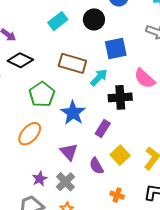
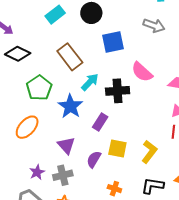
brown rectangle: (72, 63) -> (70, 57), turned 36
cyan arrow: (99, 77) -> (90, 82), moved
yellow square: (120, 155) -> (117, 149), turned -36
purple semicircle: (96, 166) -> (94, 159), turned 60
gray cross: (65, 182) -> (63, 175), turned 30

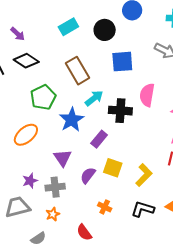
pink semicircle: (142, 72) -> (147, 95), turned 50

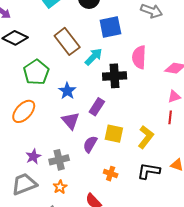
cyan arrow: (94, 98) -> (94, 57), moved
blue star: (72, 120) -> (67, 91), size x0.7
purple triangle: (62, 158) -> (71, 121), moved

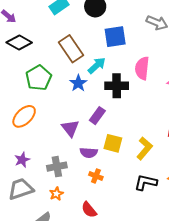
blue star: (67, 91) -> (78, 83), moved
purple semicircle: (90, 144) -> (89, 153), turned -120
purple star: (33, 156) -> (22, 160), moved
orange cross: (111, 174) -> (96, 176), moved

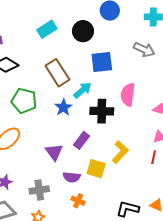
green pentagon: (39, 78) -> (24, 101), turned -30
yellow L-shape: (145, 148) -> (120, 152), moved

